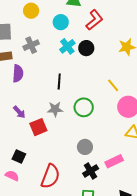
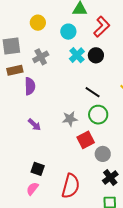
black line: (59, 82) -> (93, 92), moved, turned -56
red square: (38, 127) -> (86, 140), moved
pink semicircle: (12, 176) -> (32, 189), turned -72

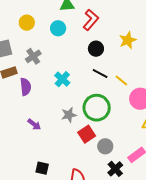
cyan cross: (77, 55) -> (62, 79), moved
black circle: (96, 55) -> (96, 49), moved
black line: (93, 92) -> (100, 73), moved
green circle: (98, 115) -> (97, 108), size x1.4

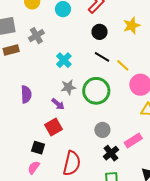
purple semicircle: (26, 87) -> (26, 94), moved
gray star: (69, 115) -> (68, 87), moved
purple arrow: (34, 124) -> (58, 104), moved
red square: (87, 134) -> (54, 127), moved

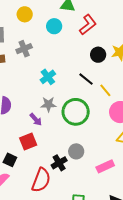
black circle: (100, 32) -> (98, 55), moved
black cross: (111, 153) -> (59, 163), moved

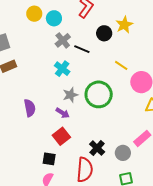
yellow circle: (25, 14) -> (34, 14), moved
gray cross: (24, 49) -> (63, 40), moved
black line: (86, 79) -> (82, 49), moved
gray circle: (76, 151) -> (123, 153), moved

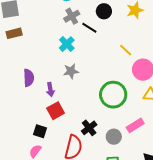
black circle: (104, 33) -> (104, 11), moved
green circle: (99, 94) -> (113, 95), moved
purple arrow: (63, 113) -> (50, 90), moved, turned 40

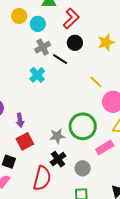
gray star: (71, 71) -> (57, 136), moved
pink rectangle: (135, 125) -> (105, 147), moved

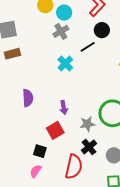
gray cross: (43, 47) -> (61, 31), moved
black line: (60, 59) -> (88, 47), turned -63
purple arrow: (20, 120) -> (64, 108), moved

